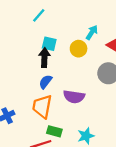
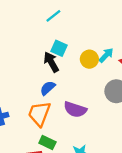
cyan arrow: (92, 33) -> (106, 55), moved
black arrow: (44, 58) -> (51, 62), turned -42

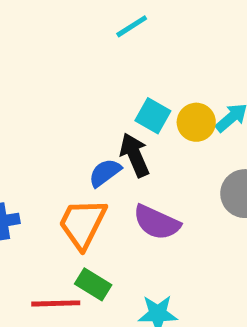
cyan square: (59, 48) -> (153, 116), moved
black arrow: (51, 62) -> (135, 155), moved

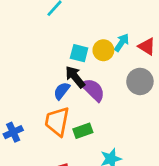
purple semicircle: (157, 222) -> (93, 90), moved, turned -145
green rectangle: (93, 284) -> (83, 131), moved, turned -36

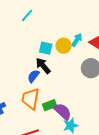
purple semicircle: (93, 90) -> (63, 111), moved

